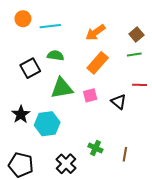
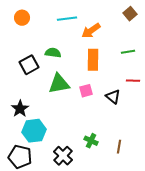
cyan line: (50, 26) -> (67, 19), moved
brown square: (136, 34) -> (130, 14), moved
orange rectangle: (98, 63) -> (93, 60), turned -40
cyan hexagon: (47, 124) -> (34, 131), moved

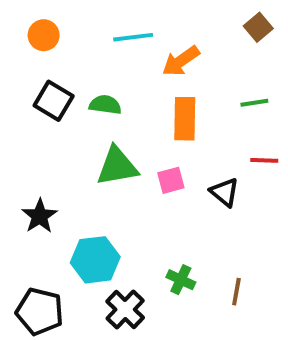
black square: (29, 65) -> (54, 101), moved, turned -30
cyan hexagon: (34, 131) -> (95, 260), moved

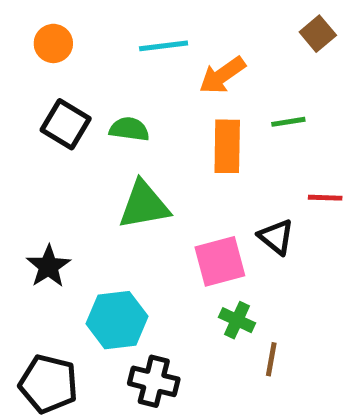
green line: (254, 103) -> (288, 122), moved
pink square: (171, 180) -> (220, 261), moved, size x1.5
green cross: (181, 280) -> (237, 320), moved
brown line: (236, 292) -> (271, 359), moved
black cross: (125, 310) -> (154, 381), turned -30

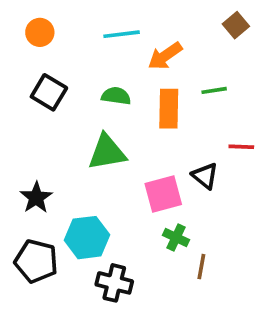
green semicircle: (129, 129) -> (116, 96), moved
black pentagon: (48, 384) -> (36, 261), moved

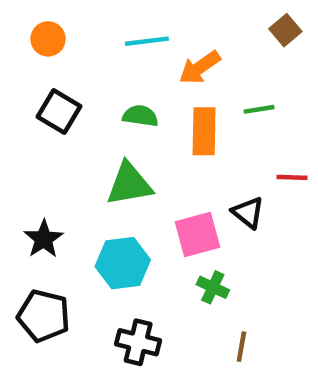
cyan hexagon: (87, 238) -> (123, 263), moved
brown line: (201, 267) -> (241, 347), moved

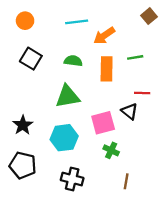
red line: (292, 177) -> (142, 93), moved

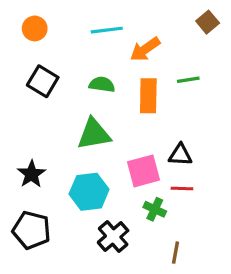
red line: (142, 93) -> (182, 188), moved
black triangle: (129, 111) -> (180, 155), turned -36
black cross: (72, 179) -> (113, 237), moved, turned 35

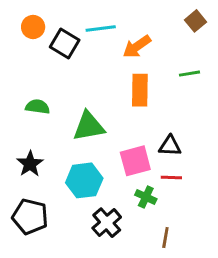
green line: (188, 80) -> (189, 74), moved
black square: (43, 81) -> (65, 44), moved
green semicircle: (102, 84) -> (38, 107), moved

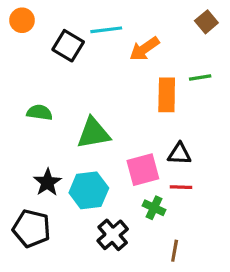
orange circle: (33, 27) -> (22, 20), moved
orange rectangle: (140, 90) -> (167, 95), moved
black star: (30, 164) -> (47, 182), moved

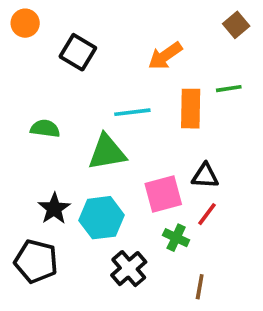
cyan line: (106, 30) -> (132, 112), moved
red line: (181, 187) -> (207, 214), turned -55

